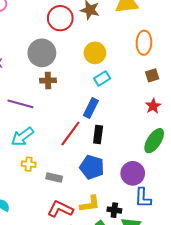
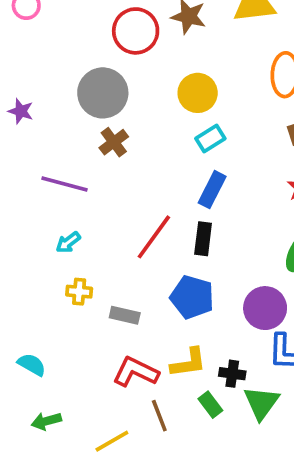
brown cross: (48, 80) -> (114, 142), turned -35
blue rectangle: (91, 108) -> (212, 190), moved
cyan arrow: (22, 137) -> (68, 242), size x0.6

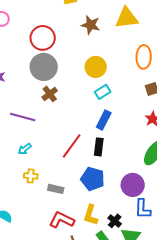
red circle: (136, 31) -> (43, 38), moved
yellow L-shape: (188, 363) -> (91, 215), turned 115
black cross: (232, 374) -> (115, 221), turned 32

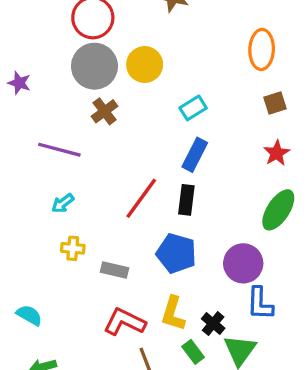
yellow circle: (96, 67) -> (145, 65), moved

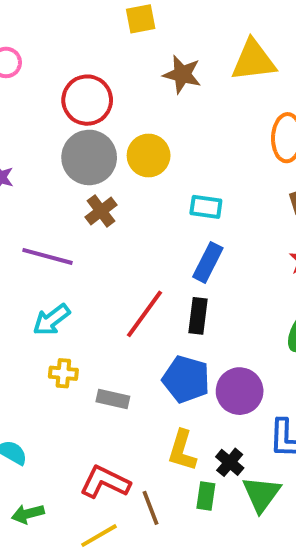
cyan rectangle: (193, 108) -> (206, 207), turned 40
cyan arrow: (63, 203) -> (52, 320), size x1.4
purple circle: (243, 263) -> (240, 391), moved
red L-shape: (125, 322) -> (105, 482), moved
green rectangle: (193, 352) -> (206, 496), turned 45

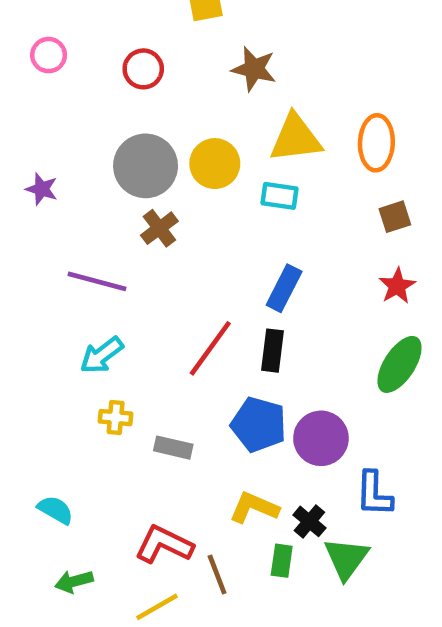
yellow triangle: (253, 60) -> (296, 138), moved
red circle: (87, 100) -> (143, 69), moved, size x0.7
cyan rectangle: (206, 207) -> (279, 196), moved
yellow L-shape: (182, 450) -> (254, 508), turned 96

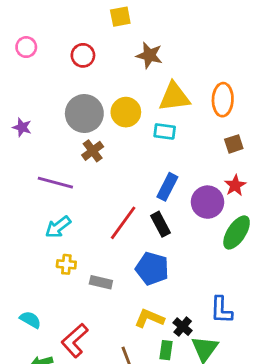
black rectangle: (273, 351) -> (160, 224), turned -35
purple circle: (321, 438) -> (207, 202), moved
red L-shape: (164, 545) -> (75, 340), moved, turned -68

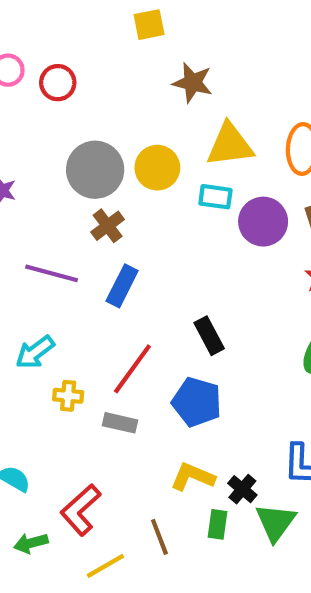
red circle: (83, 55) -> (58, 83), moved
blue rectangle: (167, 187) -> (122, 286), moved
purple circle: (207, 202) -> (263, 222), moved
red line: (123, 223) -> (132, 369), moved
cyan arrow: (58, 227) -> (35, 352), moved

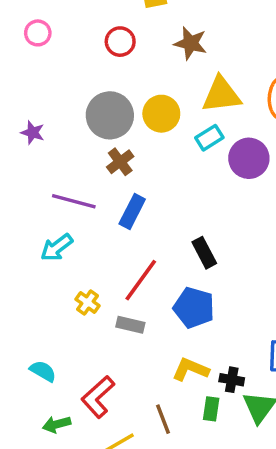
red circle: (58, 83) -> (120, 42), moved
cyan rectangle: (215, 197) -> (209, 138), turned -40
cyan arrow: (35, 352) -> (57, 248), moved
yellow cross: (68, 396) -> (88, 302), turned 30
black cross: (242, 489) -> (232, 380), turned -30

